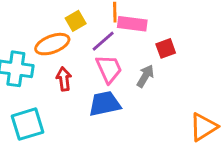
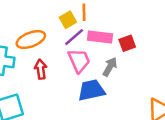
yellow square: (76, 21) -> (68, 20), moved
pink rectangle: (132, 24) -> (100, 37), moved
blue trapezoid: (105, 104) -> (91, 90), moved

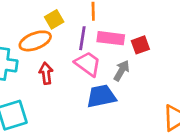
yellow square: (68, 20) -> (54, 19), moved
purple line: (74, 37) -> (82, 38), turned -40
pink trapezoid: (79, 61) -> (88, 64), turned -30

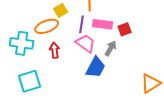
blue trapezoid: (101, 96) -> (96, 67), turned 130

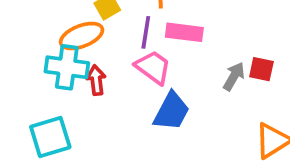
red square: (125, 29) -> (261, 69), moved, turned 32
cyan cross: (22, 43) -> (67, 67), moved
gray arrow: (111, 48) -> (234, 76), moved

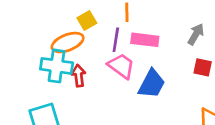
gray arrow: (234, 76) -> (196, 34), moved
blue trapezoid: (171, 111) -> (152, 84), moved

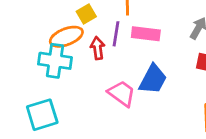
pink trapezoid: (121, 66) -> (122, 93), moved
red arrow: (79, 76) -> (98, 48), moved

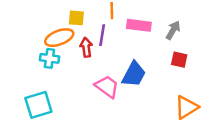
yellow square: (86, 14) -> (76, 18), turned 35
pink rectangle: (146, 34) -> (139, 25), moved
cyan cross: (55, 61) -> (49, 58), size x0.7

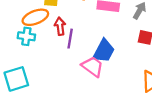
purple line: (102, 35) -> (70, 39), moved
pink trapezoid: (107, 87) -> (92, 67), moved

